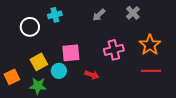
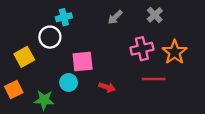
white circle: (30, 27) -> (50, 37), moved
pink cross: (114, 50) -> (142, 49), moved
yellow square: (39, 62) -> (24, 57), moved
red line: (151, 71) -> (154, 79), moved

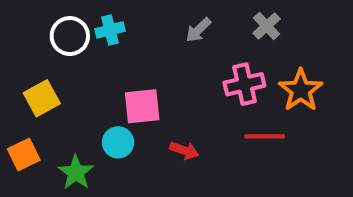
white circle: (50, 37) -> (70, 36), moved
green star: (44, 100) -> (76, 173), turned 30

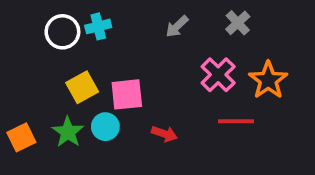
pink cross: (244, 84) -> (218, 75), turned -32
yellow square: (42, 98) -> (82, 87), moved
green star: (76, 173) -> (68, 132), moved

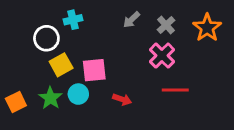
gray cross: (238, 23) -> (166, 25), moved
white circle: (62, 32) -> (46, 38), moved
orange star: (268, 80) -> (207, 28), moved

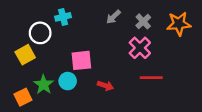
orange star: (207, 28) -> (179, 24), turned 30
yellow square: (61, 65) -> (25, 55), moved
orange square: (16, 102) -> (23, 97), moved

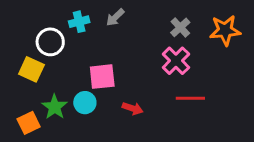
gray arrow: (113, 17) -> (115, 17), moved
yellow square: (25, 55) -> (31, 69), turned -36

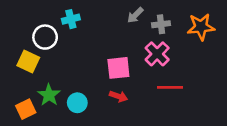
gray arrow: (115, 17) -> (135, 15), moved
gray cross: (180, 27) -> (161, 24), turned 36
pink square: (102, 77) -> (118, 68), moved
cyan circle: (85, 103) -> (77, 103), moved

